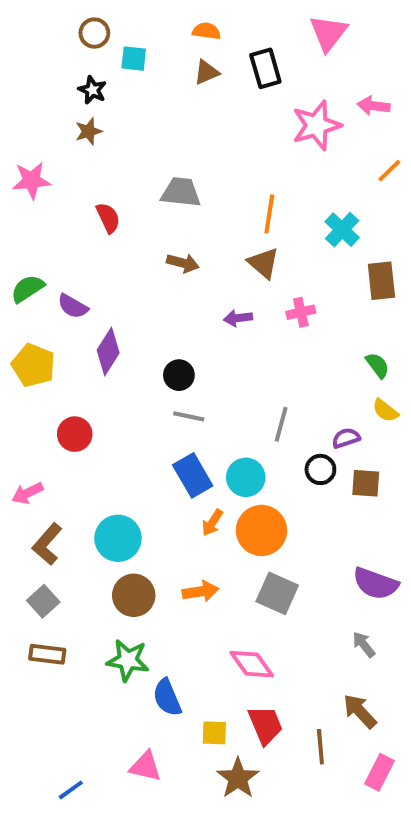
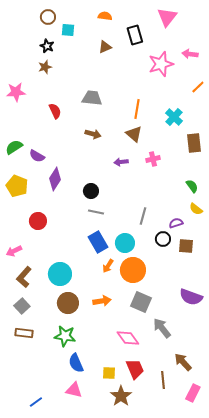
brown triangle: (206, 72) -> (105, 47), moved
gray arrow: (364, 644) -> (162, 328), moved, size x1.5
blue semicircle: (167, 698) -> (76, 363), moved

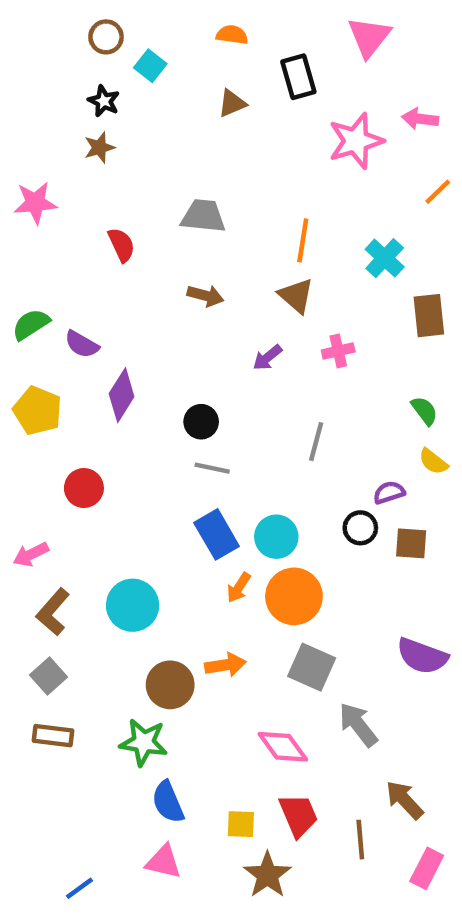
cyan square: (68, 30) -> (150, 66), turned 32
purple arrow: (121, 162) -> (267, 358), turned -32
gray line: (143, 216) -> (316, 442), moved
brown circle: (68, 303) -> (170, 685), moved

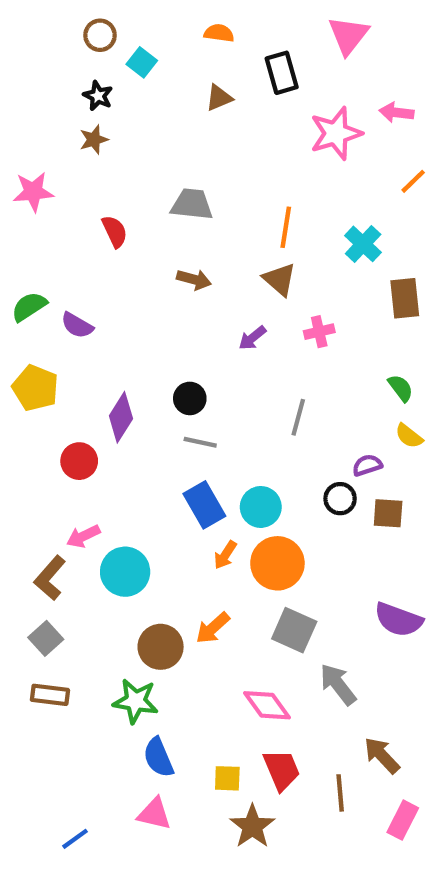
purple diamond: (122, 395) -> (121, 417), moved
pink arrow: (31, 554) -> (83, 536), moved
orange arrow: (225, 665) -> (213, 628), turned 147

